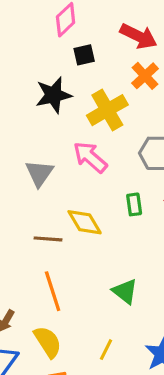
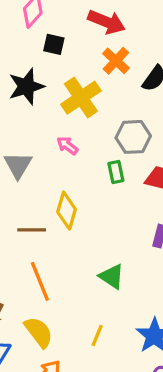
black square: (84, 55) -> (54, 44), turned 30
pink arrow: (90, 157) -> (67, 146), size x0.6
green rectangle: (134, 204) -> (116, 172), moved
yellow diamond: (85, 222) -> (67, 211), turned 51

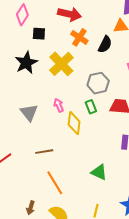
pink arrow: (67, 146) -> (59, 105), moved, turned 40
yellow diamond: (67, 211) -> (74, 123), moved

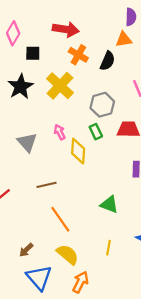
brown arrow: (31, 208) -> (26, 250), moved, turned 32

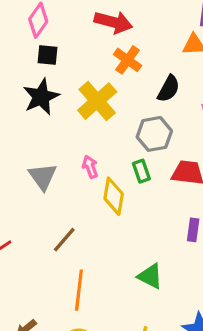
black square: (33, 53) -> (48, 55), moved
black semicircle: (108, 61) -> (169, 89), moved
brown line: (47, 185) -> (64, 240), turned -42
orange line: (60, 219) -> (79, 290), turned 36

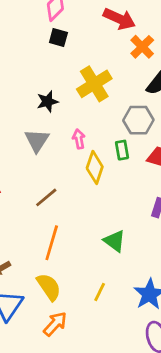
orange cross: (128, 60) -> (142, 47), moved
black star: (41, 97) -> (47, 102), moved, size x0.7

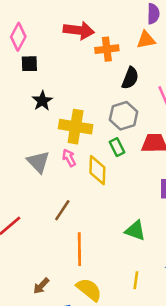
orange cross: (142, 47) -> (107, 49), turned -35
yellow cross: (94, 84) -> (76, 127), moved, turned -32
black star: (47, 102) -> (42, 101), moved
pink arrow: (79, 139) -> (69, 158), moved

